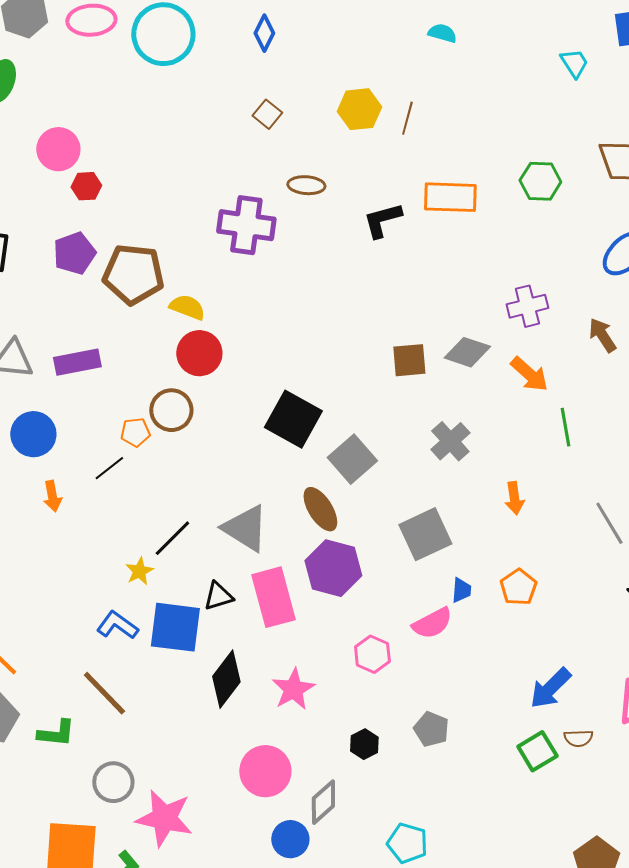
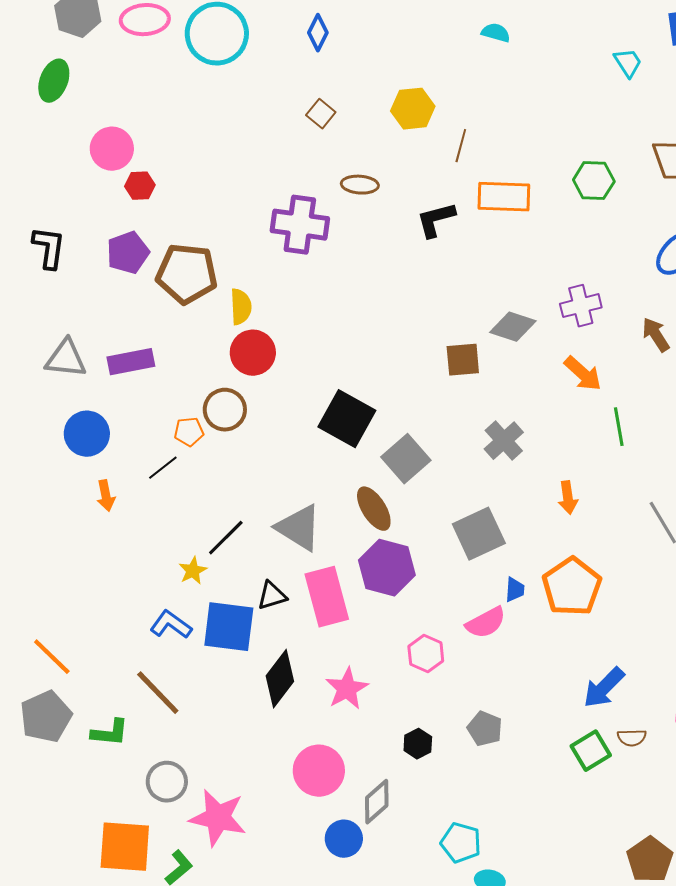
brown line: (407, 118) -> (461, 146), moved
yellow semicircle: (187, 307) -> (241, 307), turned 66
gray diamond: (467, 352) -> (513, 327), moved
orange pentagon: (518, 587) -> (572, 587), size x1.6

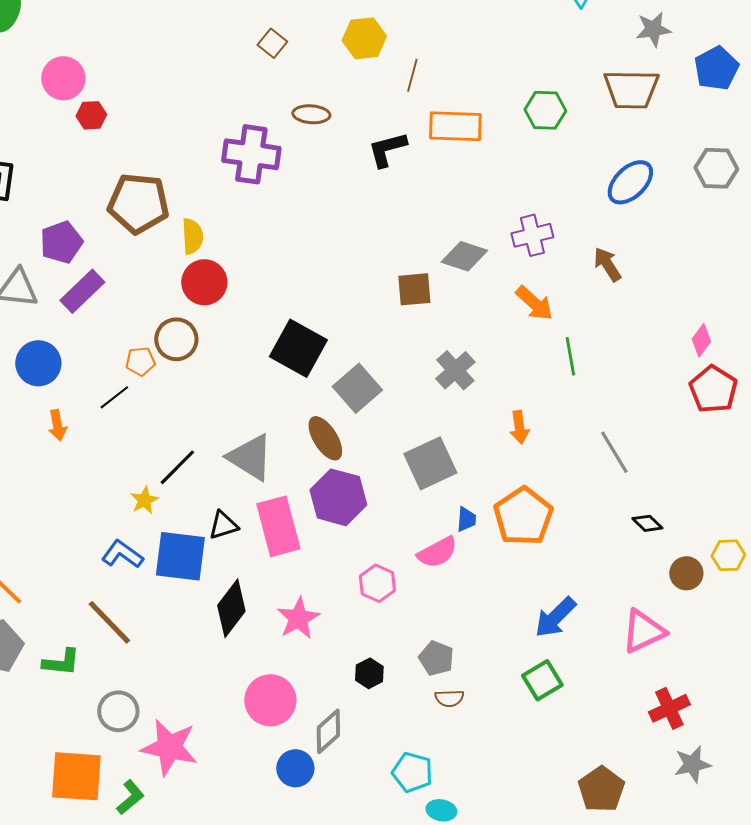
purple pentagon: (128, 253) -> (61, 242), moved
purple rectangle: (131, 362) -> (82, 291), turned -33
brown semicircle: (632, 738) -> (449, 698), moved

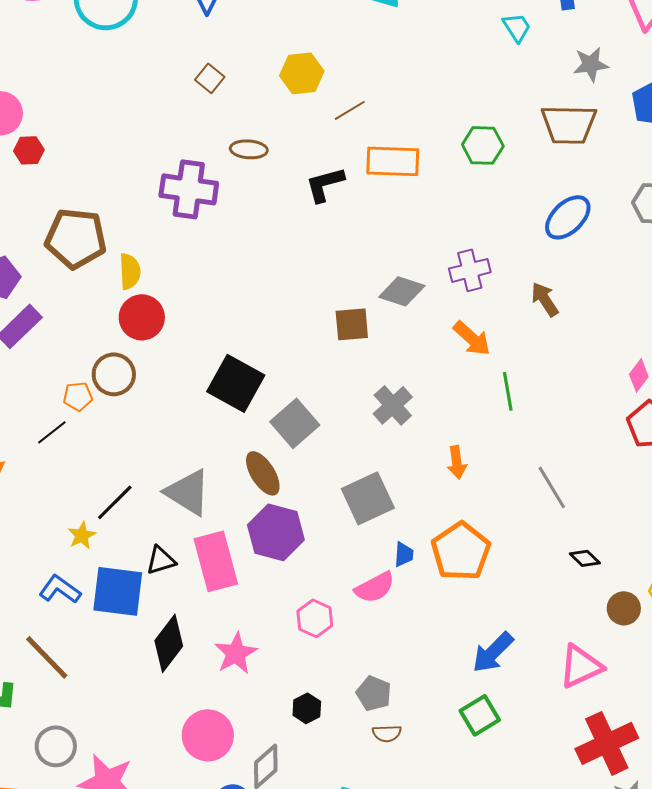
brown line: (412, 75) -> (350, 110), turned 44
red cross: (669, 708) -> (607, 743), size x1.5

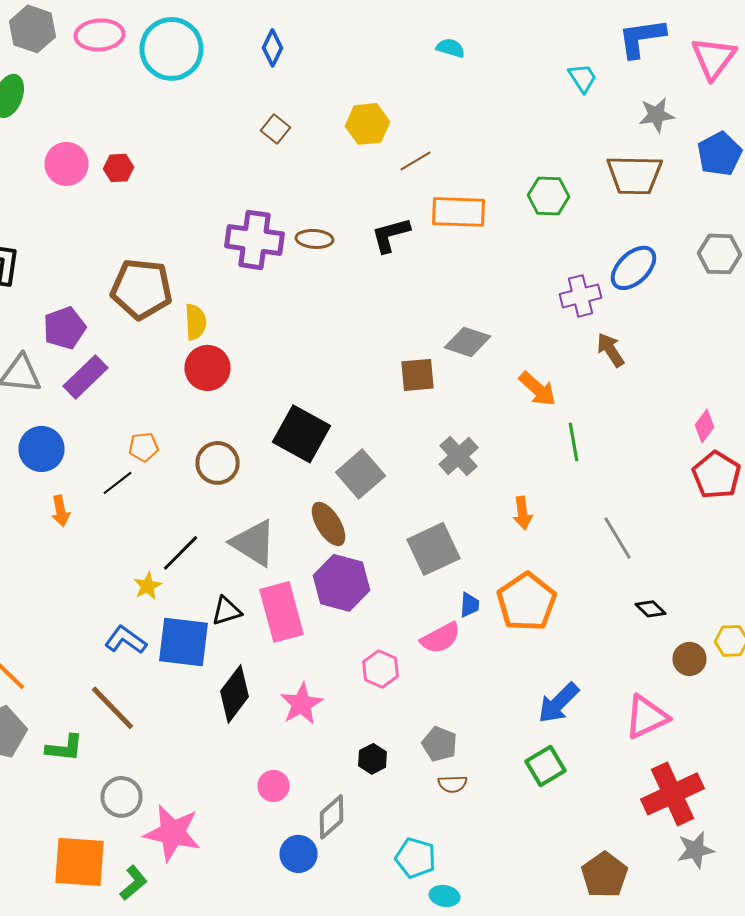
brown ellipse: (249, 149) -> (314, 239), moved
red hexagon: (29, 150) -> (118, 168), moved
purple cross: (470, 270) -> (580, 296), moved
brown circle: (114, 374) -> (218, 463), moved
pink circle: (208, 735) -> (274, 786), size x0.6

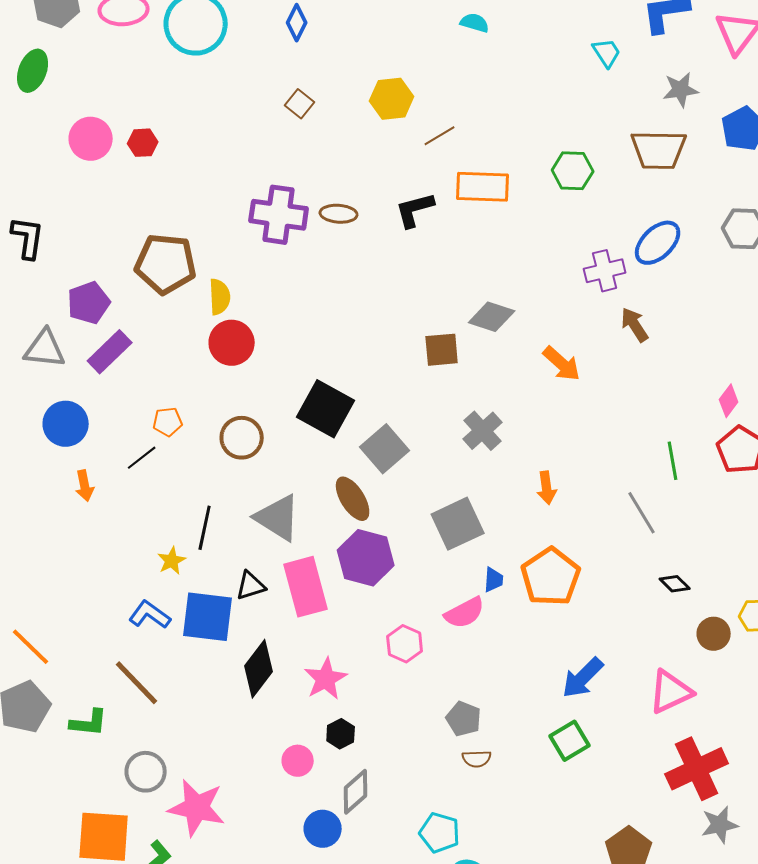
green line: (574, 442) -> (673, 461), moved
black line: (180, 553) -> (205, 528), turned -33
black hexagon: (372, 759) -> (341, 734), moved

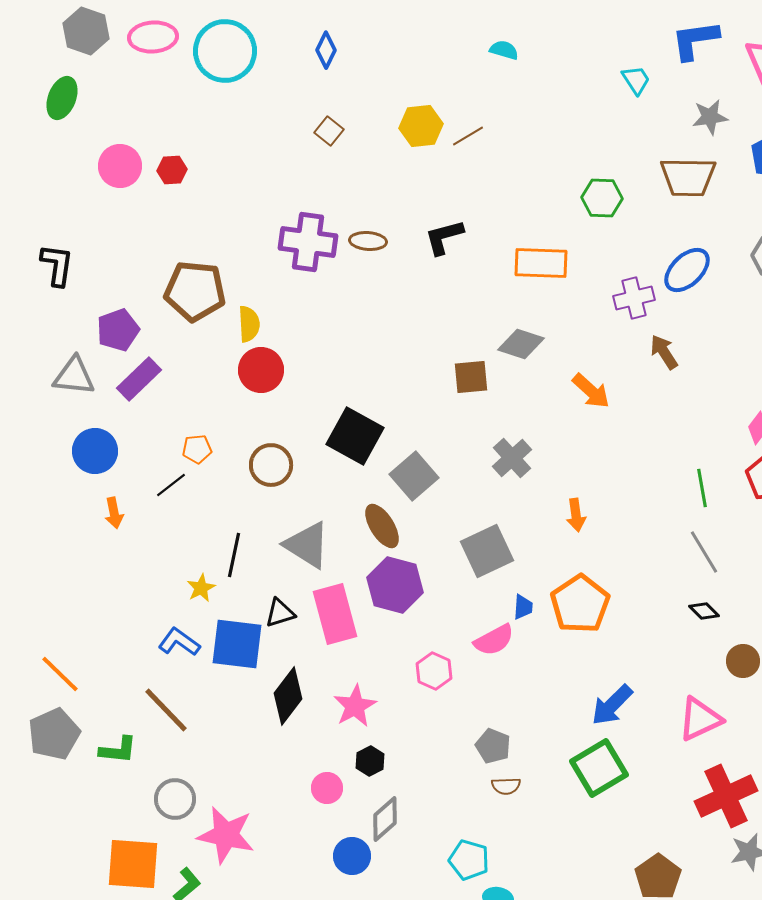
brown line: (440, 136) -> (468, 136), moved
orange rectangle: (483, 187) -> (541, 263), moved
gray line: (642, 513) -> (704, 552), moved
green square: (570, 741) -> (599, 768), size x1.4

